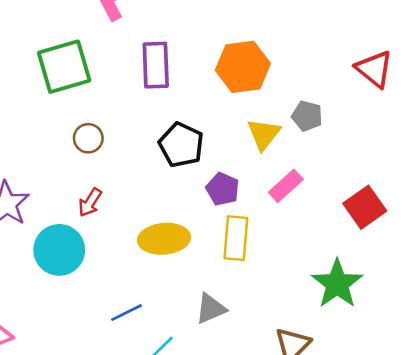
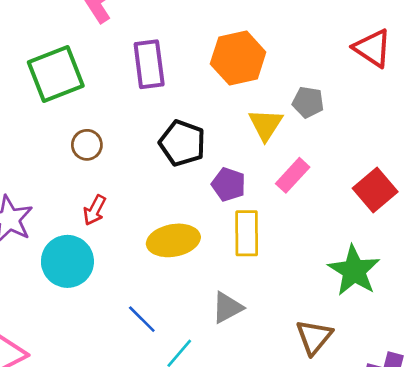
blue line: (127, 313) -> (142, 319), turned 76

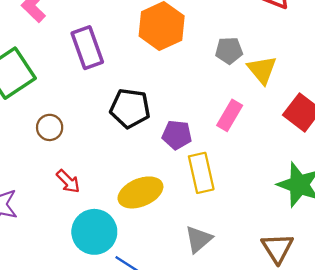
yellow triangle: (266, 125) -> (262, 70), moved
red arrow: (95, 210) -> (68, 181), turned -60
cyan circle: (67, 261) -> (94, 232), moved

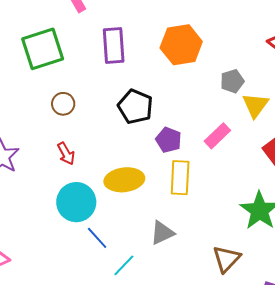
gray pentagon: (229, 51) -> (232, 81), turned -30

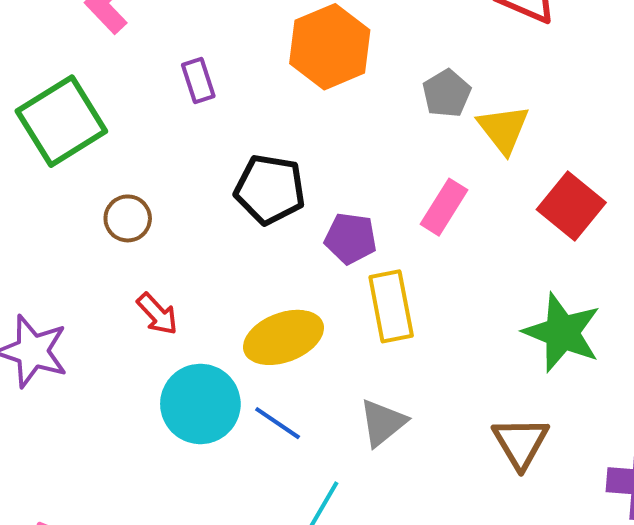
purple rectangle: (114, 45) -> (198, 81), size x0.6
blue line: (97, 238) -> (278, 423), moved

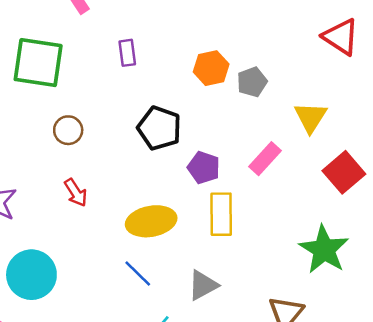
orange hexagon: (330, 47) -> (211, 68), moved, size x0.7
gray pentagon: (447, 93) -> (252, 82), moved
green square: (61, 121) -> (38, 63), turned 30
cyan circle: (200, 404) -> (31, 275), moved

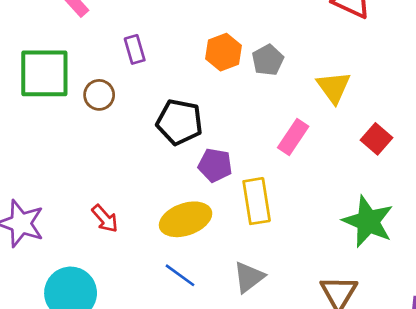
brown circle: (68, 130) -> (99, 95), moved
purple pentagon: (204, 168) -> (215, 165), moved
red square: (344, 172) -> (377, 139), size x0.7
red arrow: (76, 193) -> (105, 219), moved

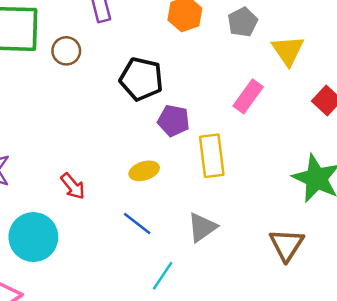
gray pentagon: (268, 60) -> (243, 22), moved
red arrow: (105, 219) -> (73, 186), moved
yellow ellipse: (186, 219) -> (144, 171), size x0.6

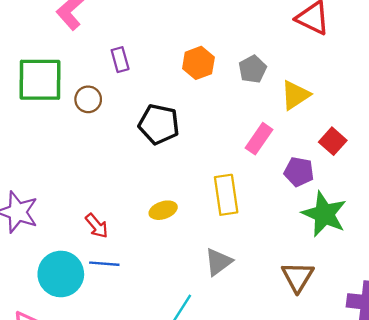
yellow triangle: (288, 51) -> (295, 95), turned 32
purple pentagon: (174, 121) -> (299, 172), moved
blue line: (137, 224) -> (104, 264), moved, turned -32

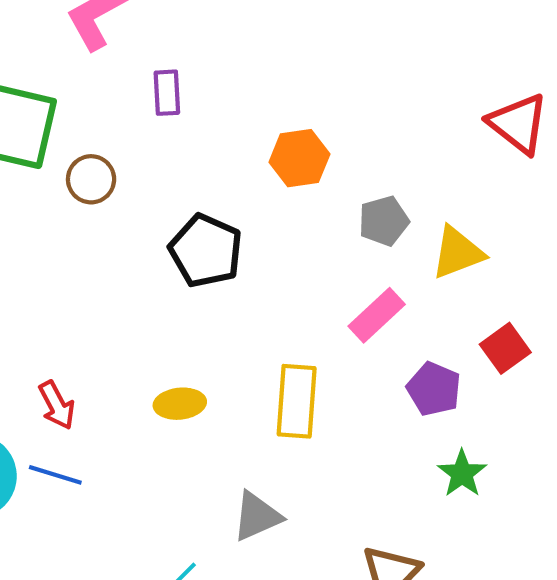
purple rectangle: (120, 60) -> (167, 93), moved
gray pentagon: (253, 69) -> (384, 221), moved
green star: (324, 214) -> (462, 473), size x0.6

